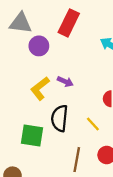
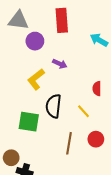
red rectangle: (69, 23) -> (62, 20), turned -30
purple arrow: (65, 82) -> (60, 64), moved

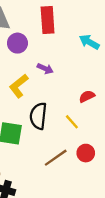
red semicircle: (97, 89) -> (87, 96), turned 64
brown line: (69, 143) -> (56, 158), turned 45

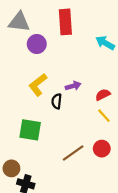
purple arrow: (45, 69) -> (73, 86), moved, turned -40
black semicircle: (38, 116) -> (57, 101), moved, size x0.6
yellow line: (72, 122) -> (104, 116), moved

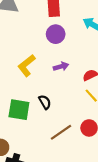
purple circle: (37, 44) -> (56, 34), moved
black semicircle: (57, 101) -> (45, 102), moved, turned 144

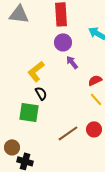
purple arrow: (61, 66) -> (72, 62), moved, turned -112
black semicircle: (45, 102) -> (41, 93), moved

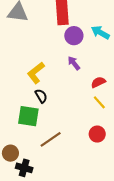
purple circle: (63, 42) -> (74, 36), moved
brown line: (68, 133) -> (51, 139), moved

